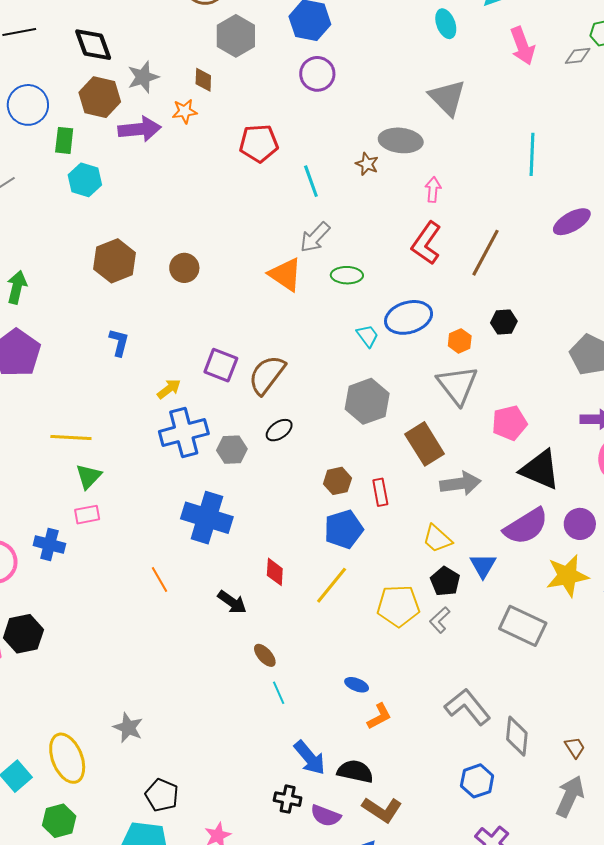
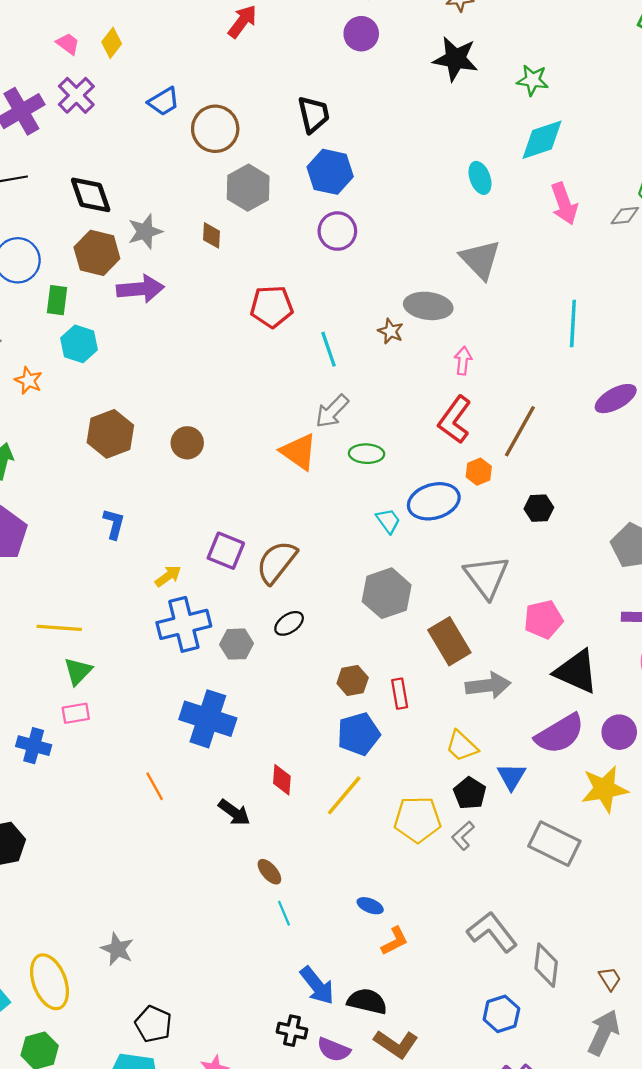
orange star: (185, 111) -> (28, 380), moved, turned 30
orange hexagon: (460, 341) -> (479, 472), moved

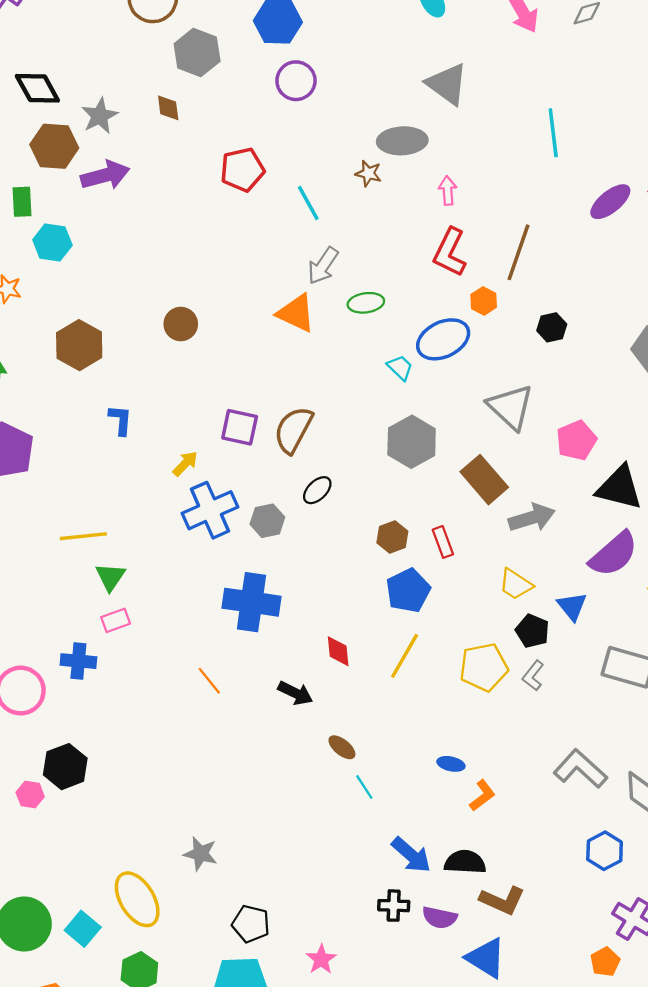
brown hexagon: (110, 434) -> (79, 345), moved

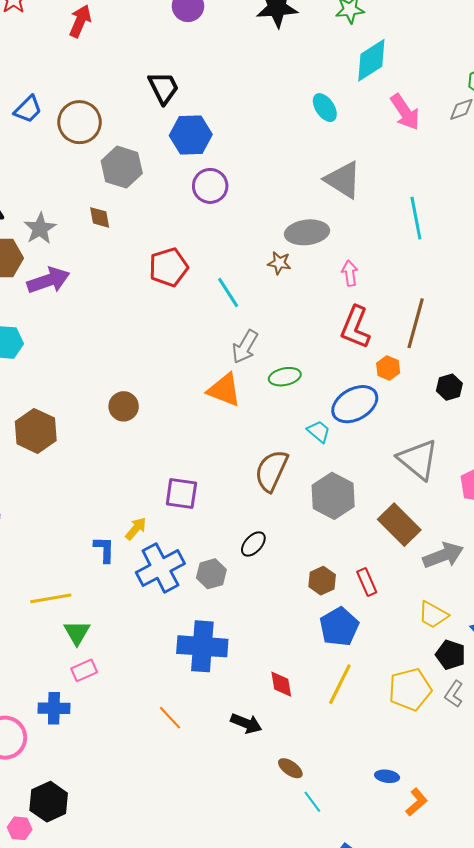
cyan line: (553, 133) -> (416, 218), moved
blue L-shape: (120, 420) -> (104, 549), moved
brown semicircle: (293, 430) -> (271, 471), moved

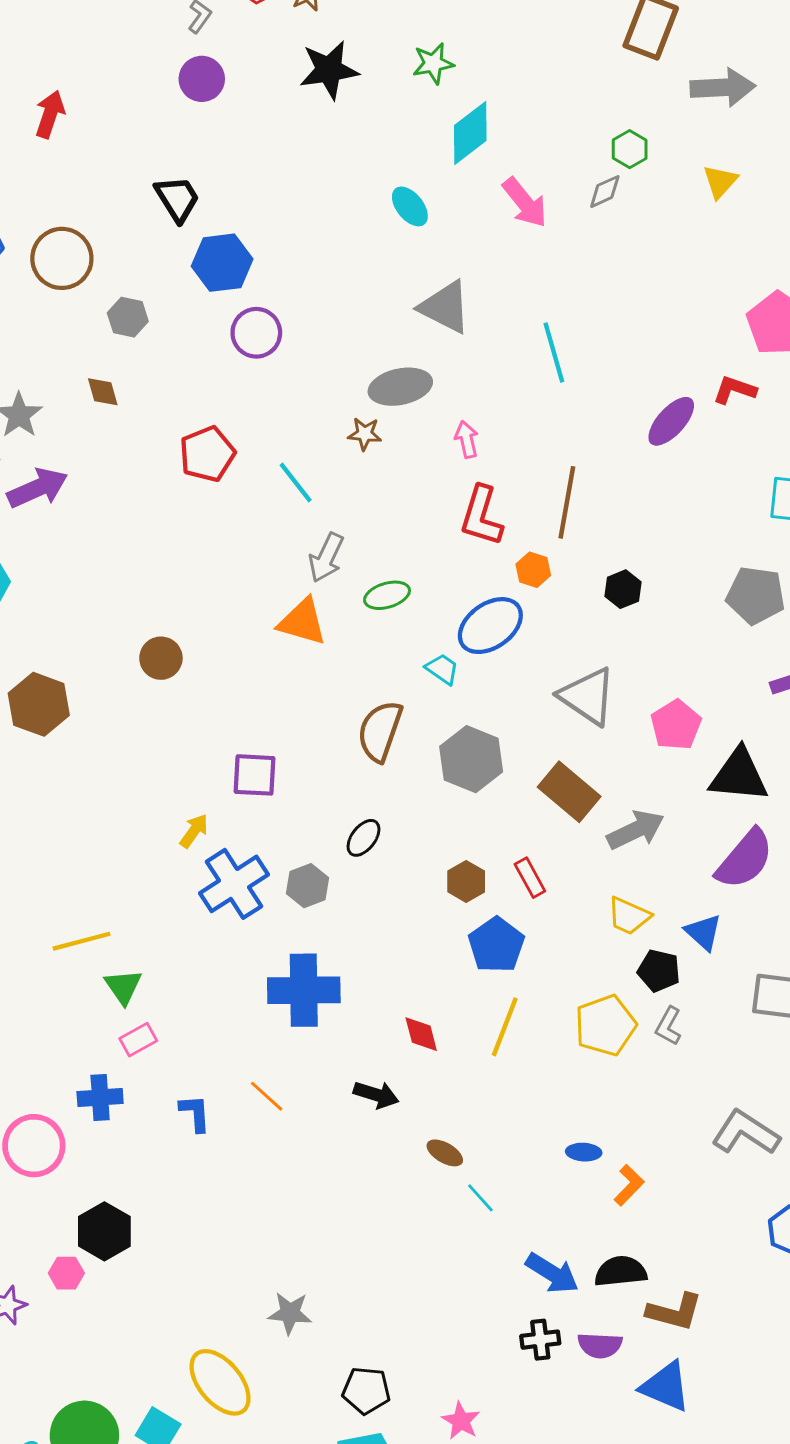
gray hexagon: (122, 167) -> (128, 317), size x0.7
blue L-shape: (104, 549) -> (195, 1113), moved

